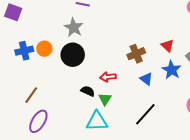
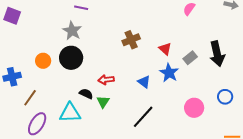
orange circle: (44, 49) -> (43, 61), moved
blue cross: (24, 51) -> (12, 77), moved
brown cross: (136, 54) -> (131, 40), moved
cyan triangle: (97, 121) -> (70, 113), moved

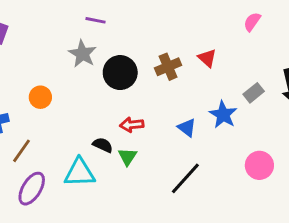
red triangle: (165, 49) -> (207, 58), moved
black circle: (71, 58) -> (120, 73), moved

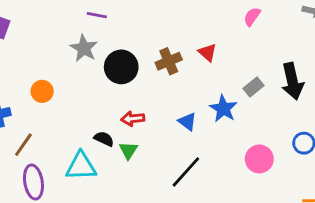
purple ellipse: (32, 189) -> (33, 182), turned -40

